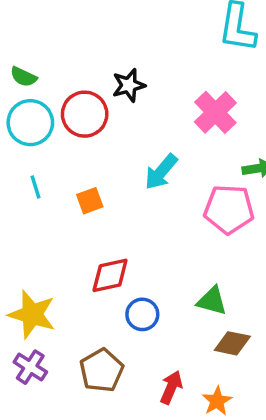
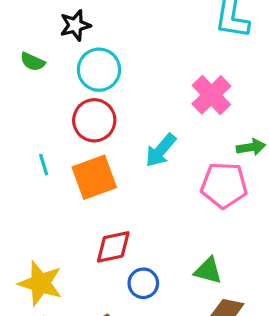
black star: (129, 85) -> (75, 25), moved
red circle: (85, 114) -> (94, 120), moved
cyan circle: (30, 123) -> (99, 70), moved
orange square: (90, 201) -> (94, 177), size x1.8

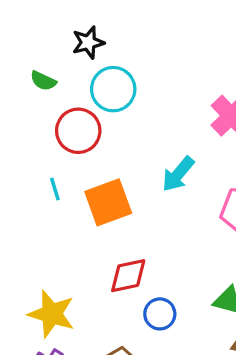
red circle: (94, 120) -> (78, 131), moved

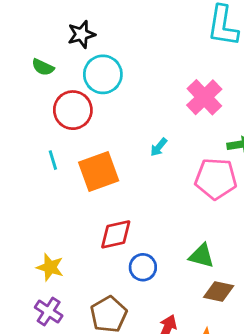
cyan arrow: (178, 174) -> (159, 147), size x0.6
yellow star: (52, 314) -> (50, 267), size x0.7

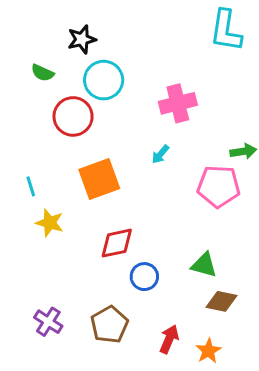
pink cross: (204, 97) -> (178, 103), moved, turned 30
cyan line: (53, 160) -> (31, 186), moved
yellow star: (50, 267) -> (50, 223), moved

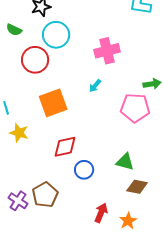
brown pentagon: (109, 325) -> (45, 195), moved

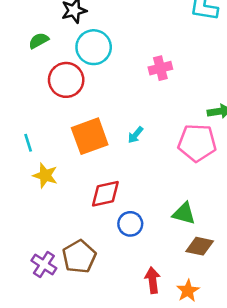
green semicircle: (14, 30) -> (39, 41), turned 126
pink cross: (107, 51) -> (160, 68), size x0.7
cyan arrow: (95, 86) -> (135, 135), moved
red arrow: (101, 213) -> (153, 280), turned -30

